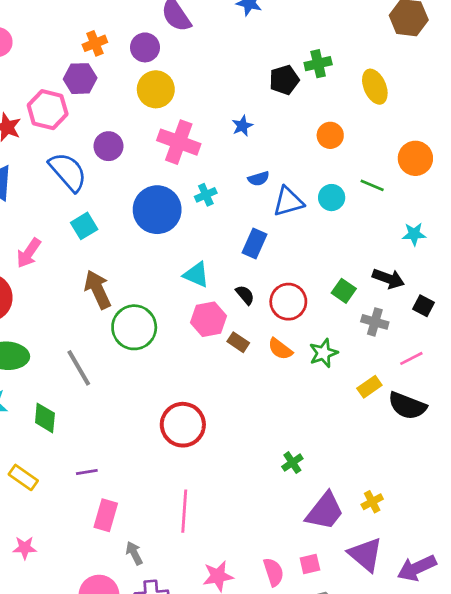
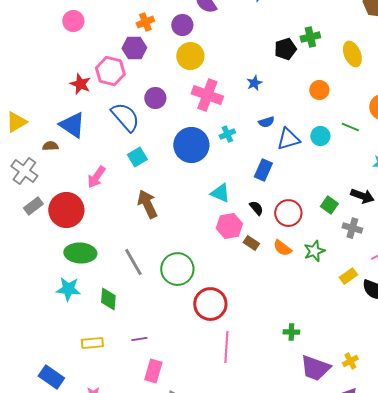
green circle: (134, 327) -> (177, 269), moved
green cross: (292, 463) -> (291, 332), turned 35
yellow rectangle: (23, 477) -> (92, 343), turned -40
pink line: (184, 511) -> (226, 347), moved
purple trapezoid: (325, 511) -> (315, 368), turned 72

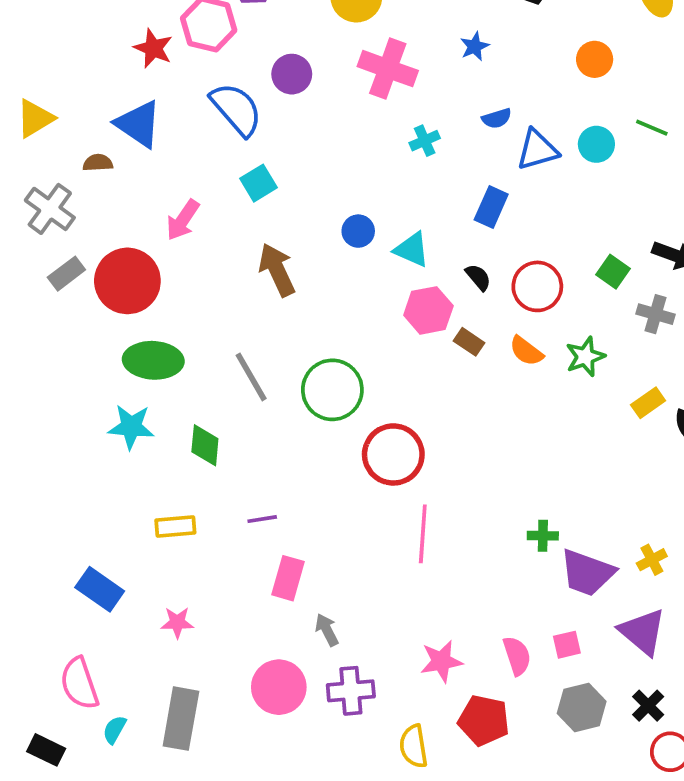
blue circle: (191, 145) -> (358, 231), moved, size x0.5
green cross: (291, 332) -> (543, 536), moved

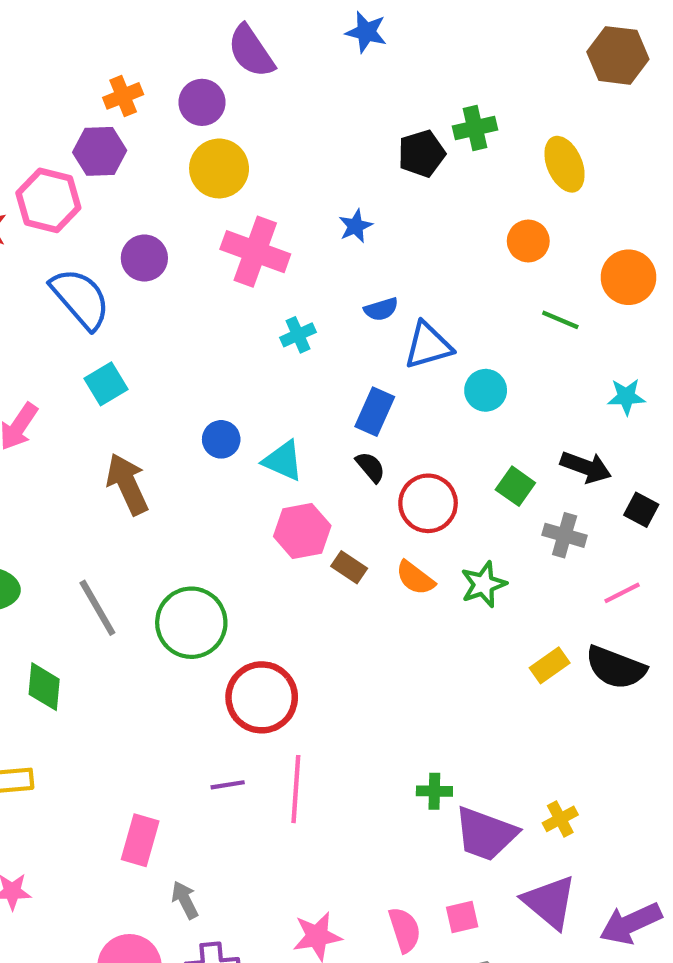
orange circle: (595, 59) -> (528, 241), moved
cyan circle: (596, 144) -> (486, 390), moved
black semicircle: (478, 277) -> (370, 467), moved
yellow rectangle: (648, 403) -> (550, 665), moved
purple line: (262, 519) -> (228, 785), moved

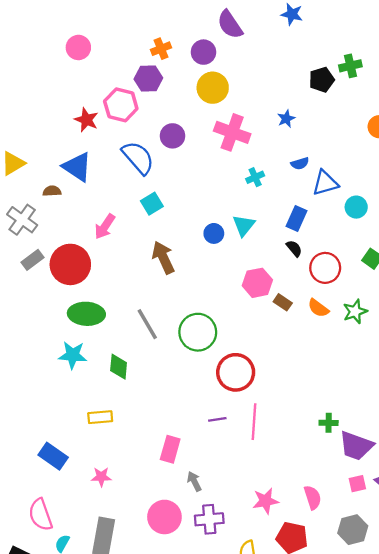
cyan triangle: (283, 461) -> (244, 225), moved, turned 45
pink square: (462, 917) -> (357, 484), moved

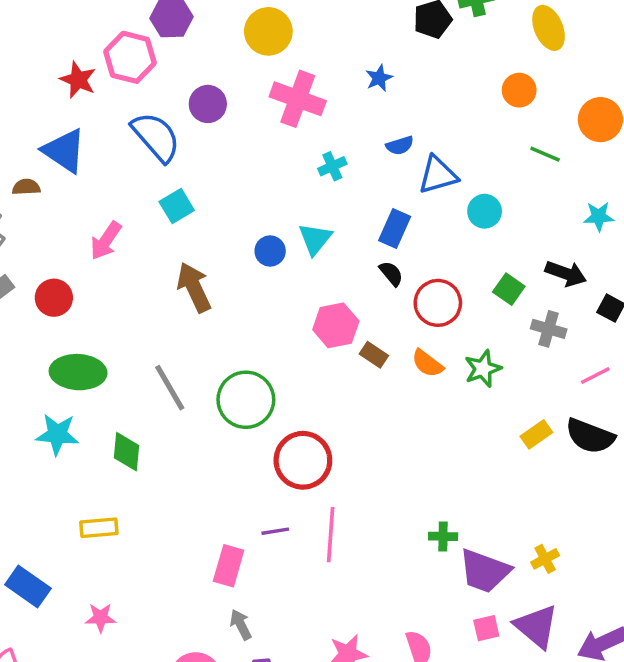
red circle: (70, 264) -> (54, 298), size x0.6
pink rectangle: (170, 449) -> (229, 566), moved

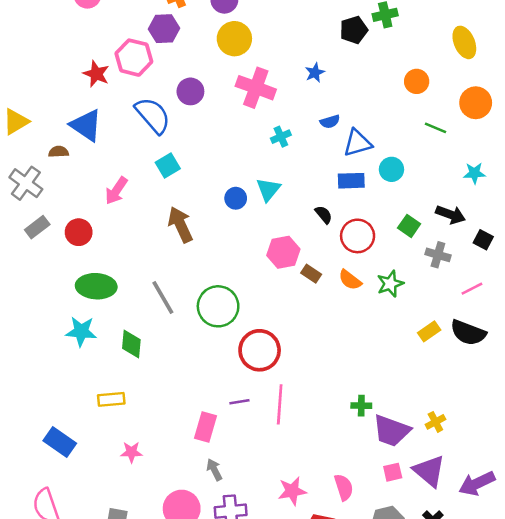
yellow ellipse: (549, 28) -> (464, 42), moved
blue rectangle: (395, 229) -> (351, 181), moved, turned 64
pink star: (101, 618) -> (131, 452), moved

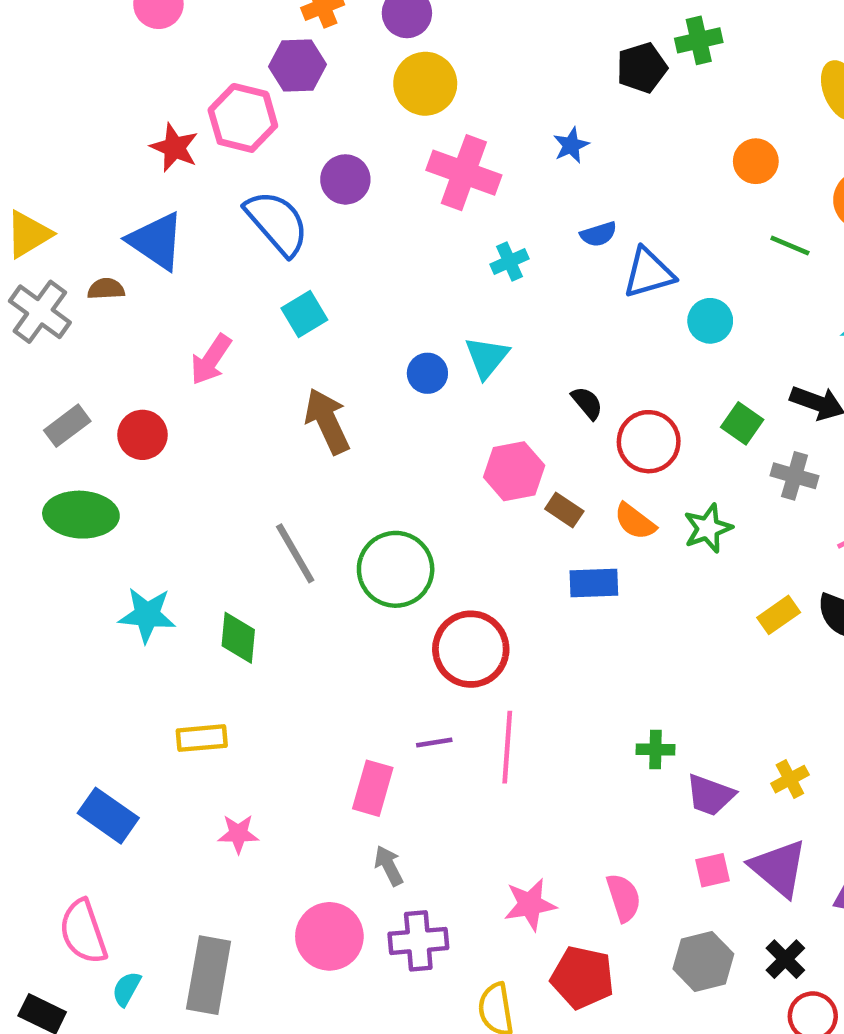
blue rectangle: (351, 181) -> (594, 583), moved
gray cross: (26, 183) -> (40, 312), moved
green ellipse: (96, 286) -> (81, 515), moved
purple trapezoid: (391, 431) -> (710, 795), size x0.7

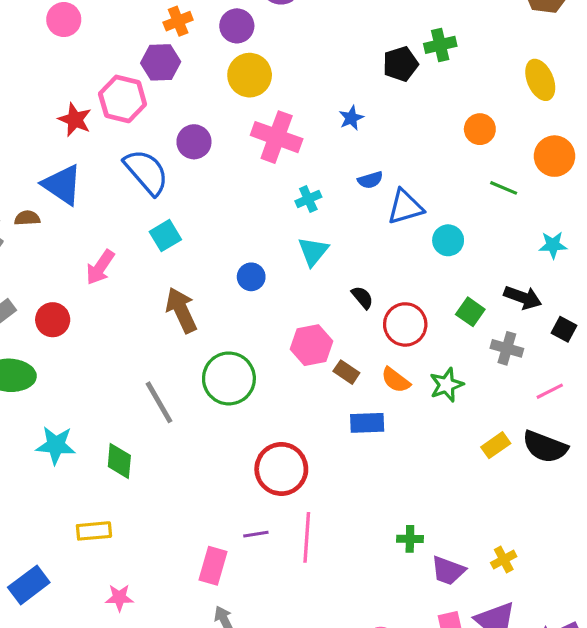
cyan triangle: (487, 357) -> (313, 251), moved
green circle: (396, 569) -> (229, 378), moved
blue rectangle: (108, 816) -> (29, 585), turned -72

